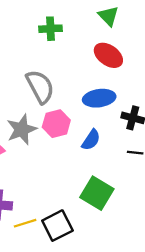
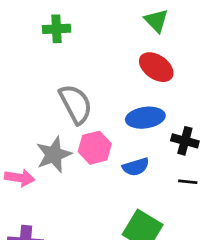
green cross: (51, 29) -> (57, 29), moved
blue semicircle: (91, 140) -> (136, 167), turned 40

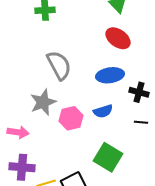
pink hexagon: (95, 148) -> (71, 118), moved
pink arrow: (20, 178) -> (18, 132), moved

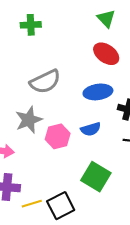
gray semicircle: (59, 65) -> (45, 82), turned 92

